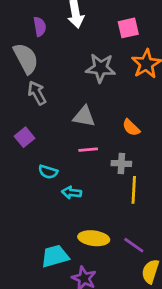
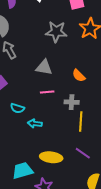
purple line: (134, 245) -> (83, 153), moved

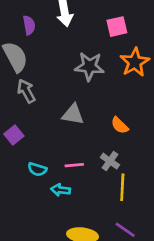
pink line: (47, 92) -> (74, 165), moved
gray cross: (72, 102) -> (110, 161), turned 32

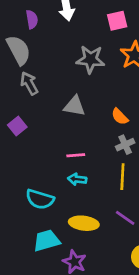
gray cross: (110, 161) -> (125, 145), moved, turned 30
cyan semicircle: (37, 169) -> (40, 199), moved, size x1.5
cyan arrow: (61, 190) -> (77, 179), moved

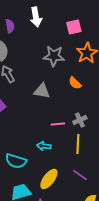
orange semicircle: (120, 117) -> (75, 83), moved
pink line: (76, 155) -> (58, 124), moved
yellow ellipse: (84, 223) -> (49, 179), turned -60

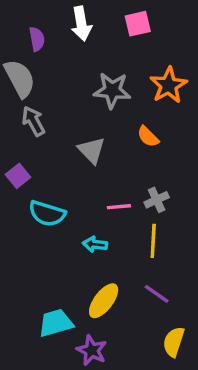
pink square: (74, 27) -> (138, 24), moved
gray triangle: (42, 91) -> (92, 150), turned 36
cyan semicircle: (16, 161) -> (47, 214), moved

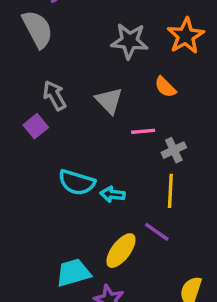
gray arrow: (33, 121) -> (55, 96), moved
pink line: (119, 207) -> (143, 131), moved
cyan semicircle: (47, 214) -> (77, 182), moved
purple line: (157, 294) -> (157, 232), moved

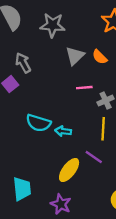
gray star: (129, 41) -> (53, 25), moved
gray triangle: (109, 101) -> (75, 56), moved, turned 30
cyan trapezoid: (73, 273) -> (22, 189), moved, turned 100

